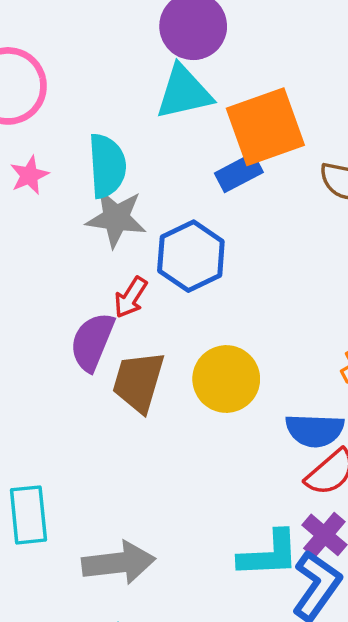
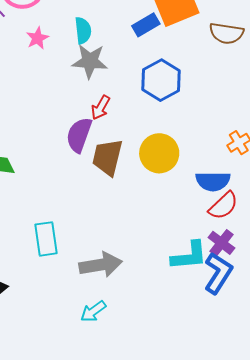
cyan semicircle: (107, 166) -> (83, 30), size x0.7
blue rectangle: (239, 173) -> (146, 25), moved
blue hexagon: (191, 256) -> (161, 80), moved

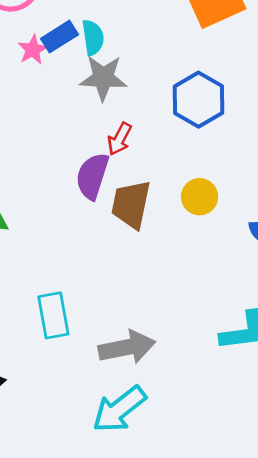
blue rectangle: (146, 25) -> (59, 37), moved
yellow circle: (159, 153) -> (200, 197), size x0.7
cyan arrow: (93, 311) -> (119, 409), size x1.6

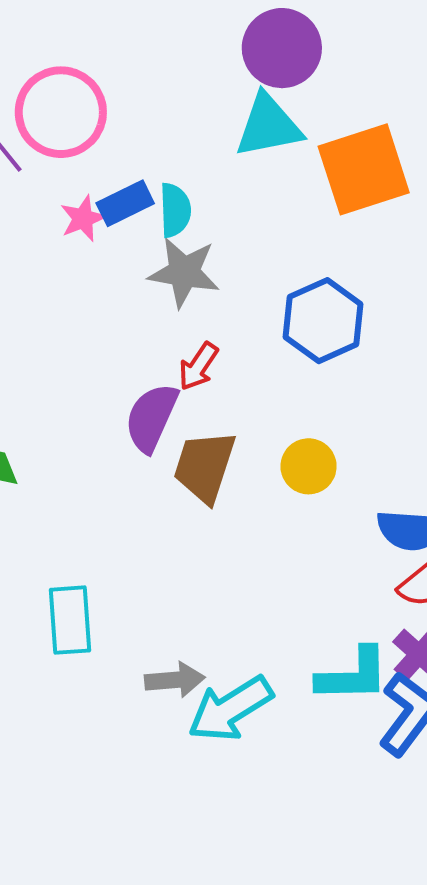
gray arrow: (127, 347) -> (175, 680), size x0.7
cyan arrow: (119, 409) -> (230, 709), moved

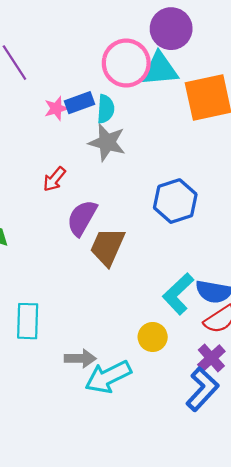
pink circle: (61, 112) -> (126, 63), moved
blue hexagon: (323, 321) -> (175, 201), moved
red arrow: (198, 366) -> (54, 179), moved
yellow circle: (309, 466) -> (153, 337), moved
cyan L-shape: (353, 675) -> (178, 294), moved, turned 132

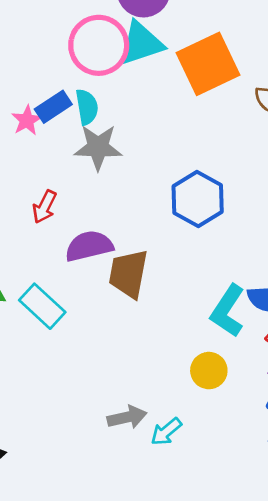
purple semicircle: (82, 218) -> (89, 246), turned 60
cyan rectangle: (28, 321) -> (42, 306), moved, turned -36
cyan arrow: (108, 377) -> (166, 432), size x0.6

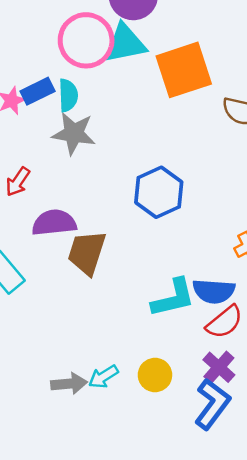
cyan L-shape: (228, 311) -> (173, 298), turned -144
yellow circle: (209, 371) -> (155, 375), moved
cyan arrow: (166, 432) -> (103, 377), moved

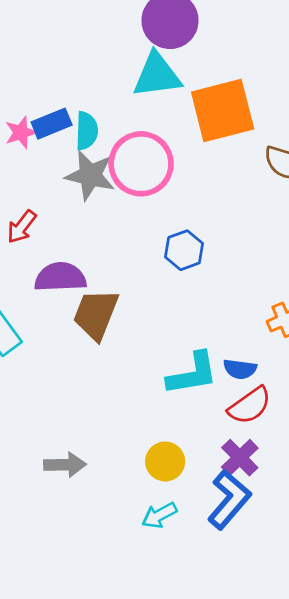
pink circle: (86, 40) -> (141, 164), moved
blue hexagon: (159, 192) -> (184, 250), size x0.7
blue semicircle: (214, 291) -> (240, 369), size x0.7
cyan arrow: (103, 377) -> (159, 515), moved

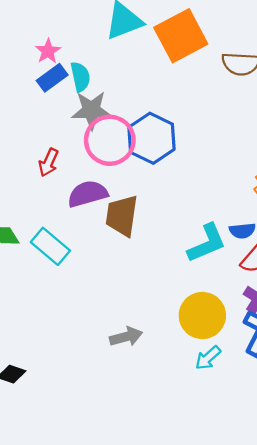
pink star: (21, 133) -> (48, 51), moved
pink circle: (141, 164) -> (110, 140), moved
blue hexagon: (184, 250) -> (152, 138), moved, size x1.6
yellow circle: (165, 461) -> (202, 316), size x1.5

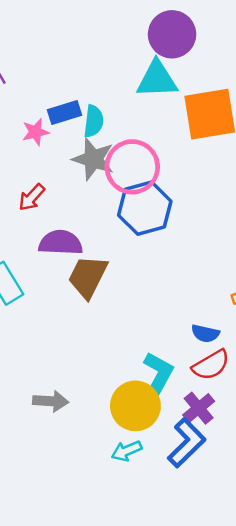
pink star: (48, 51) -> (35, 132), moved
pink circle: (110, 140) -> (132, 167), moved
cyan L-shape: (207, 243) -> (158, 375), moved, turned -57

